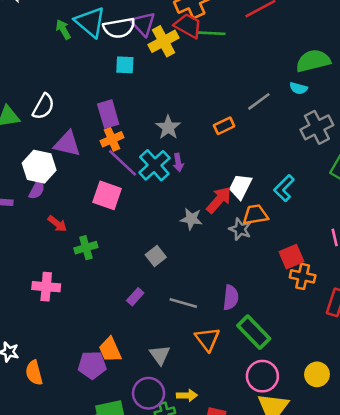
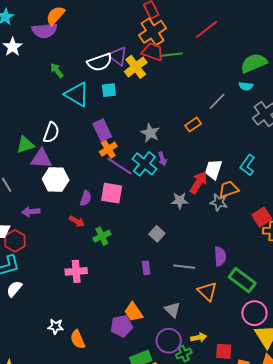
cyan triangle: (90, 22) -> (77, 94), moved
purple triangle: (67, 144) -> (41, 159), moved
purple semicircle: (37, 190) -> (86, 198), moved
purple rectangle: (135, 297) -> (146, 268), turned -40

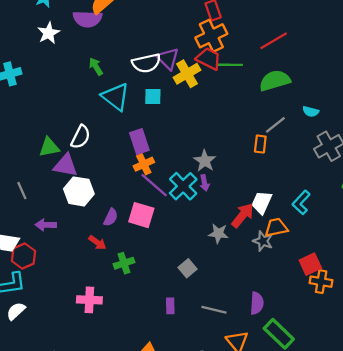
green semicircle: (254, 63) -> (275, 81), moved
orange rectangle: (193, 125) -> (260, 144), moved, turned -56
gray star: (150, 133) -> (205, 161), moved

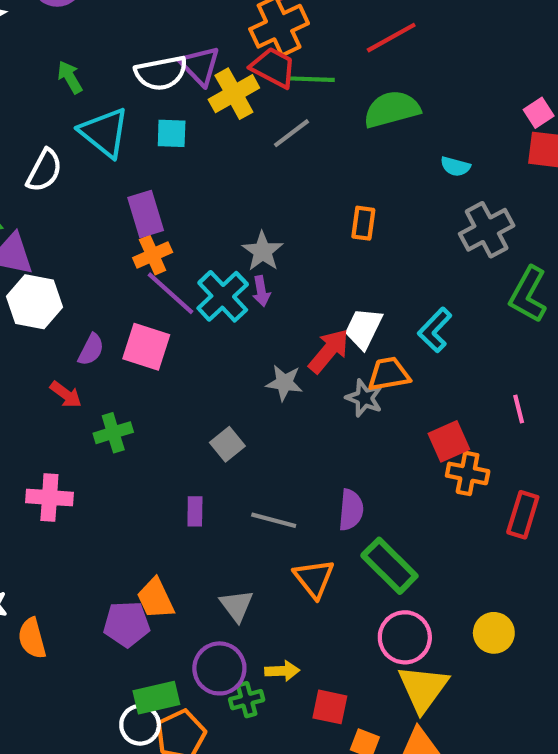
gray line: (275, 125) -> (292, 133), moved
white semicircle: (81, 137) -> (44, 170), moved

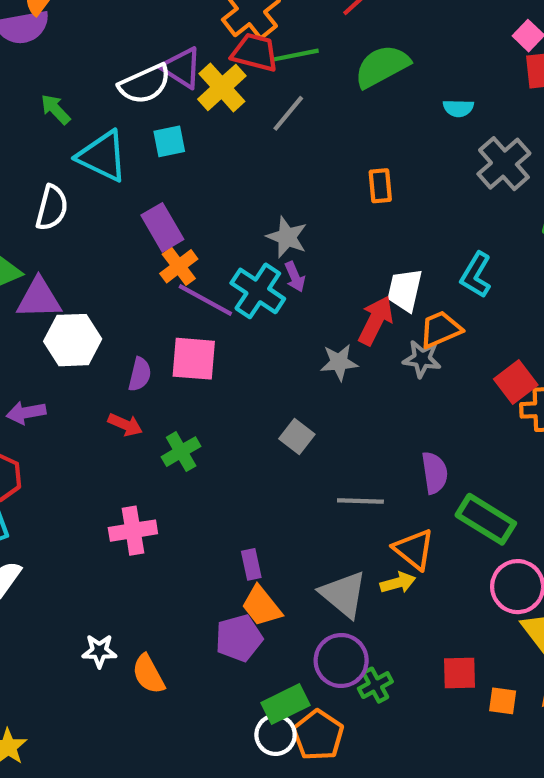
purple rectangle: (195, 511) -> (251, 564), moved
gray triangle: (237, 606) -> (344, 594), size x1.4
yellow arrow: (282, 671) -> (398, 583), moved

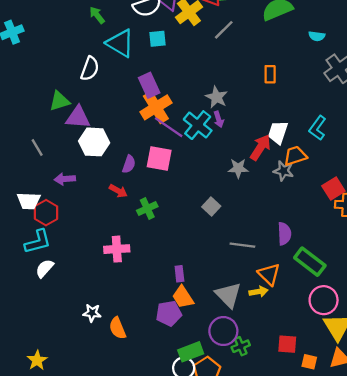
orange cross: (179, 266) -> (156, 107), size x1.5

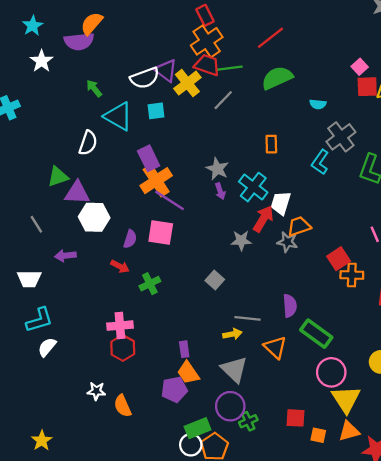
cyan cross: (198, 125) -> (253, 187), moved
cyan L-shape: (317, 128) -> (320, 162), moved
red hexagon: (46, 213) -> (123, 348), moved
yellow arrow: (258, 292) -> (232, 334), moved

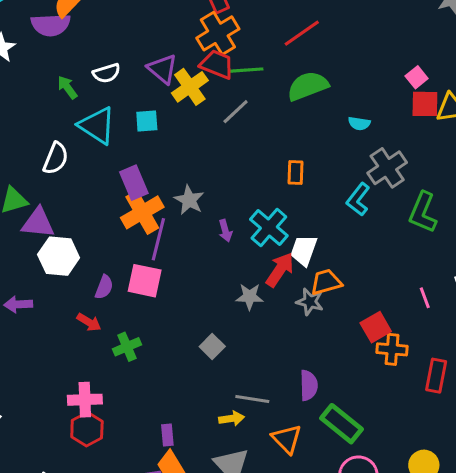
white semicircle: (145, 78) -> (107, 73), moved, size x0.7
gray star: (217, 169) -> (189, 200), moved
purple line: (170, 200) -> (158, 239), turned 68

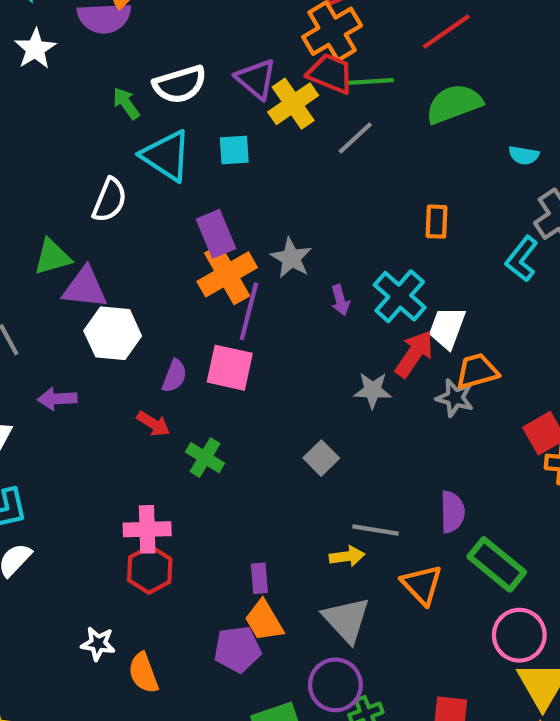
white semicircle: (107, 73) -> (180, 84), size x1.4
green cross: (127, 347) -> (205, 458), turned -36

